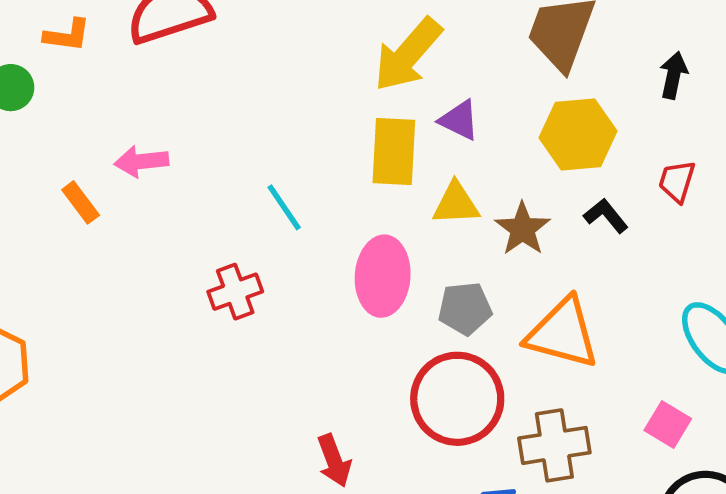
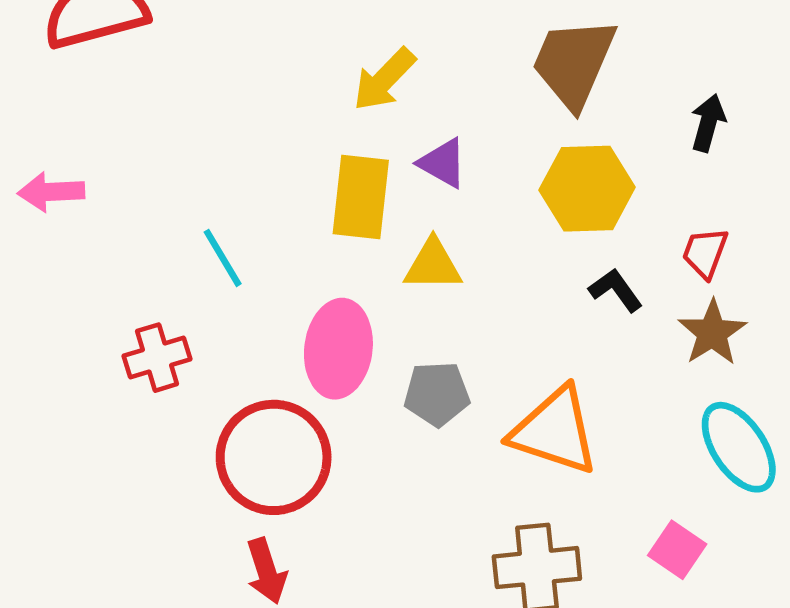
yellow arrow: (408, 55) -> (384, 79), size x0.7
brown star: (522, 229) -> (712, 333), moved
red circle: (457, 399) -> (274, 457), moved

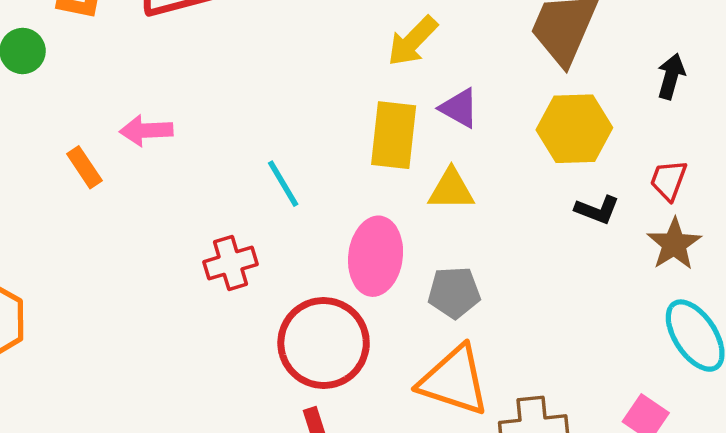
black L-shape: (616, 290) -> (597, 210), turned 147
orange triangle: (555, 431) -> (454, 381), moved

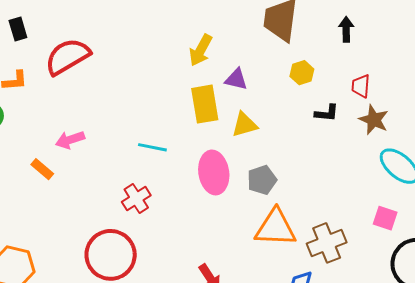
yellow hexagon: (574, 129) -> (302, 73), size x0.6
cyan line: (283, 184) -> (152, 147), turned -32
red circle: (324, 343) -> (111, 255), moved

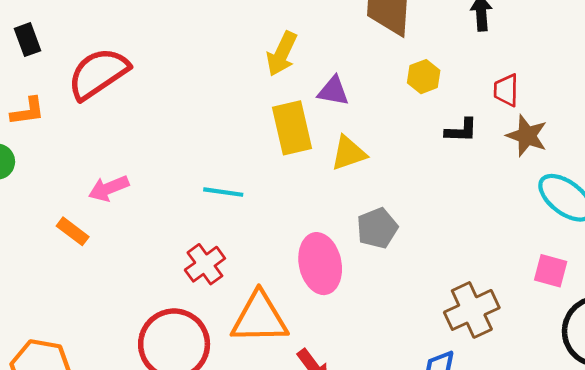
pink ellipse: (214, 172) -> (320, 264), moved
orange triangle: (276, 228) -> (259, 318), moved

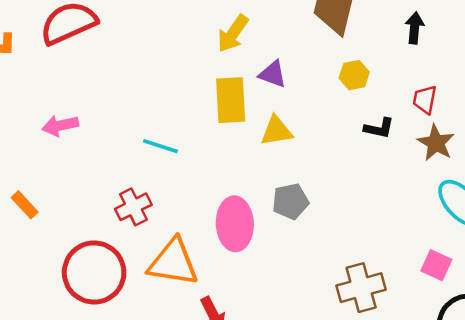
orange rectangle: (73, 231) -> (25, 205), moved

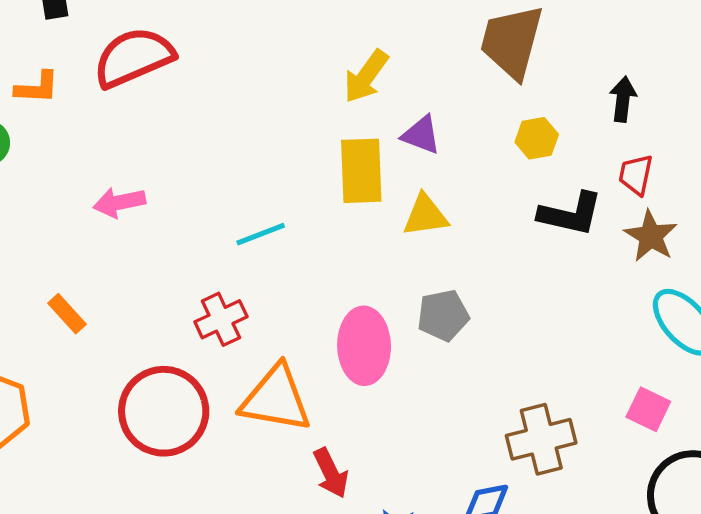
black arrow: (415, 28) -> (623, 99), moved
black L-shape: (379, 128) -> (571, 214), size x1.5
cyan line: (160, 146) -> (261, 234), turned -40

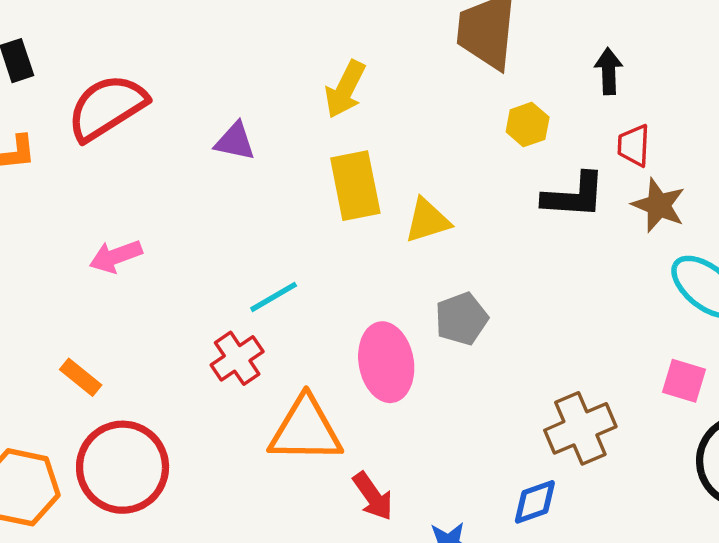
purple triangle: (421, 135) -> (235, 141), moved
cyan line: (261, 234) -> (274, 297), moved
red circle: (164, 411) -> (123, 467), moved

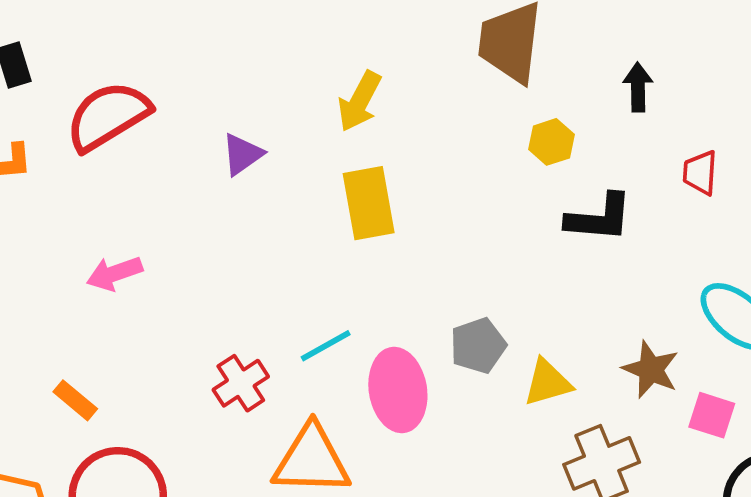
purple triangle: (235, 141) -> (242, 154), turned -48
red trapezoid: (634, 145) -> (700, 173), moved
brown star: (659, 205) -> (651, 370), moved
yellow triangle: (427, 220) -> (548, 383), moved
cyan line: (274, 297) -> (326, 346), moved

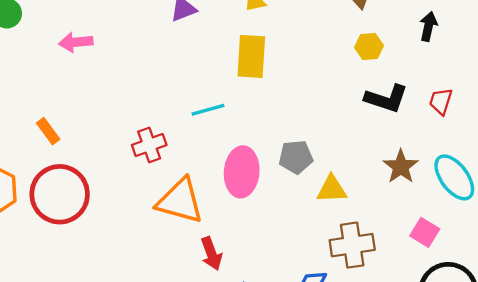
red trapezoid: (700, 173) -> (441, 101), moved
pink arrow: (114, 273) -> (76, 42), moved
cyan line: (326, 346) -> (208, 110), moved
brown star: (651, 370) -> (401, 167), moved

